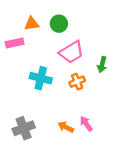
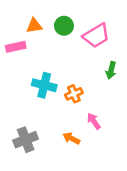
pink trapezoid: (71, 52) -> (96, 36), moved
orange cross: (77, 82) -> (74, 94), moved
pink arrow: (86, 124) -> (94, 121), moved

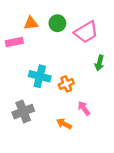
gray cross: (26, 140) -> (23, 112), moved

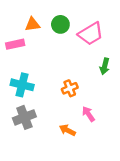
cyan cross: (40, 76) -> (22, 85), moved

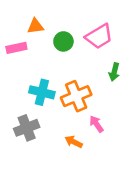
green circle: (60, 24) -> (63, 41), moved
cyan cross: (22, 85) -> (42, 92), moved
orange cross: (70, 88) -> (76, 96), size x1.6

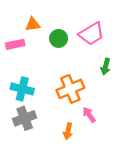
cyan cross: (42, 92) -> (22, 89), moved
orange arrow: (74, 142) -> (68, 131), turned -105

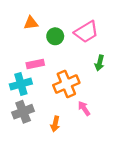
pink rectangle: (15, 44) -> (35, 64), moved
cyan cross: (22, 89) -> (21, 84), turned -30
orange arrow: (68, 131) -> (55, 124), moved

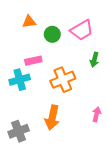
pink arrow: (84, 108) -> (97, 114), moved, turned 48
gray cross: (23, 112) -> (19, 131), moved
orange arrow: (55, 124) -> (52, 118), size x1.6

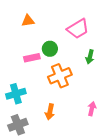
green circle: (52, 34) -> (50, 49), moved
cyan cross: (20, 80) -> (16, 94), moved
orange arrow: (52, 118) -> (50, 112), size x0.7

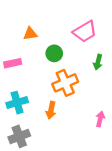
orange triangle: (28, 21) -> (30, 34), moved
pink rectangle: (32, 58) -> (13, 63), moved
orange arrow: (50, 112) -> (51, 110), moved

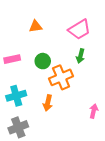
orange triangle: (30, 34) -> (36, 26), moved
green circle: (54, 53) -> (43, 61), moved
green arrow: (98, 62) -> (80, 56), moved

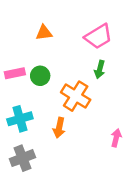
green circle: (43, 61) -> (40, 76), moved
orange cross: (61, 77) -> (76, 96), turned -35

